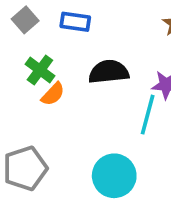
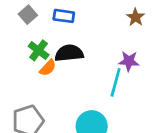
black semicircle: (109, 72) -> (69, 53), moved

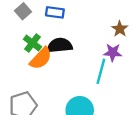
brown star: (135, 17) -> (120, 29), moved
orange semicircle: (48, 68) -> (41, 58), size x1.5

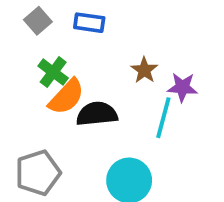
brown star: (120, 29) -> (144, 70), moved
black semicircle: (60, 45) -> (97, 114), moved

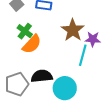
brown star: (144, 70) -> (73, 30), size x1.6
black semicircle: (97, 114) -> (42, 76), moved

